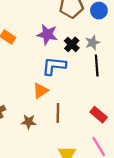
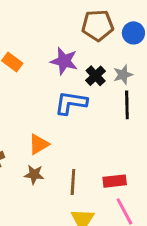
orange triangle: (41, 91) -> (39, 144), moved
brown line: (58, 113) -> (73, 182), moved
red rectangle: (99, 115) -> (115, 181), moved, turned -49

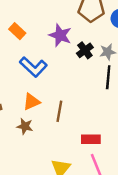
blue L-shape: (71, 103) -> (33, 67), moved, turned -152
brown line: (73, 182) -> (59, 111), moved

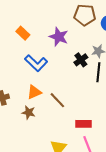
black cross: (85, 50) -> (81, 60), moved
brown line: (59, 111) -> (57, 100), turned -54

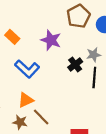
brown pentagon: (85, 15) -> (78, 16), turned -30
brown line: (57, 100) -> (41, 117), moved

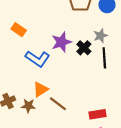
purple star: (51, 40) -> (61, 42), moved, turned -30
brown star: (20, 122) -> (28, 106), moved

